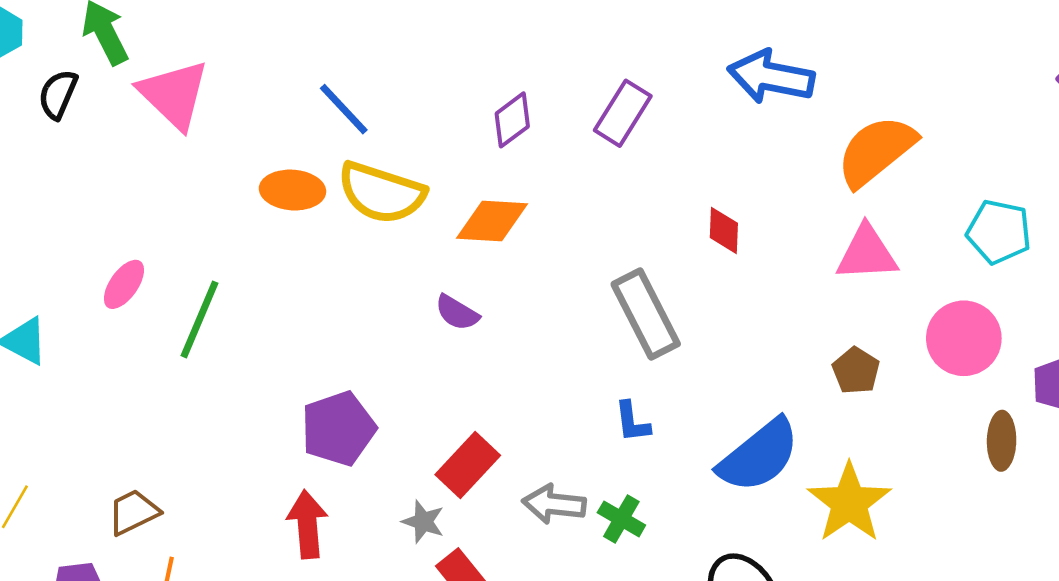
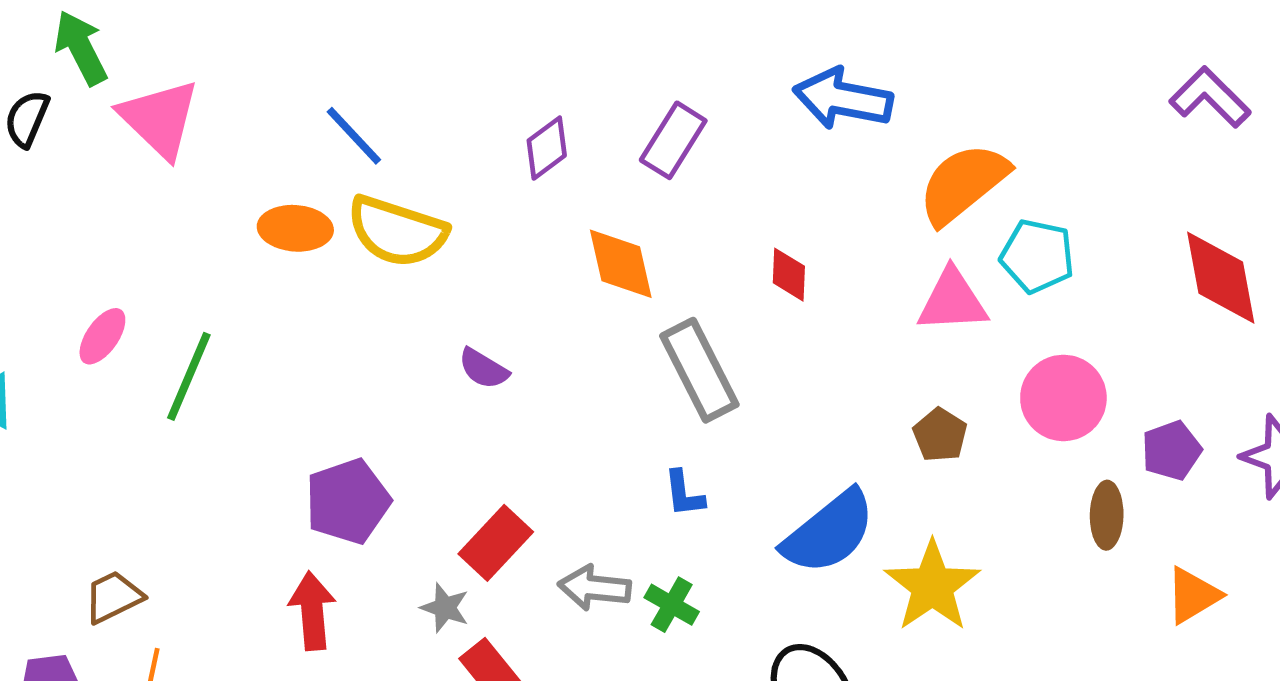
orange diamond: (492, 221) -> (621, 264), moved, turned 74
cyan pentagon: (999, 232) -> (1037, 256), moved

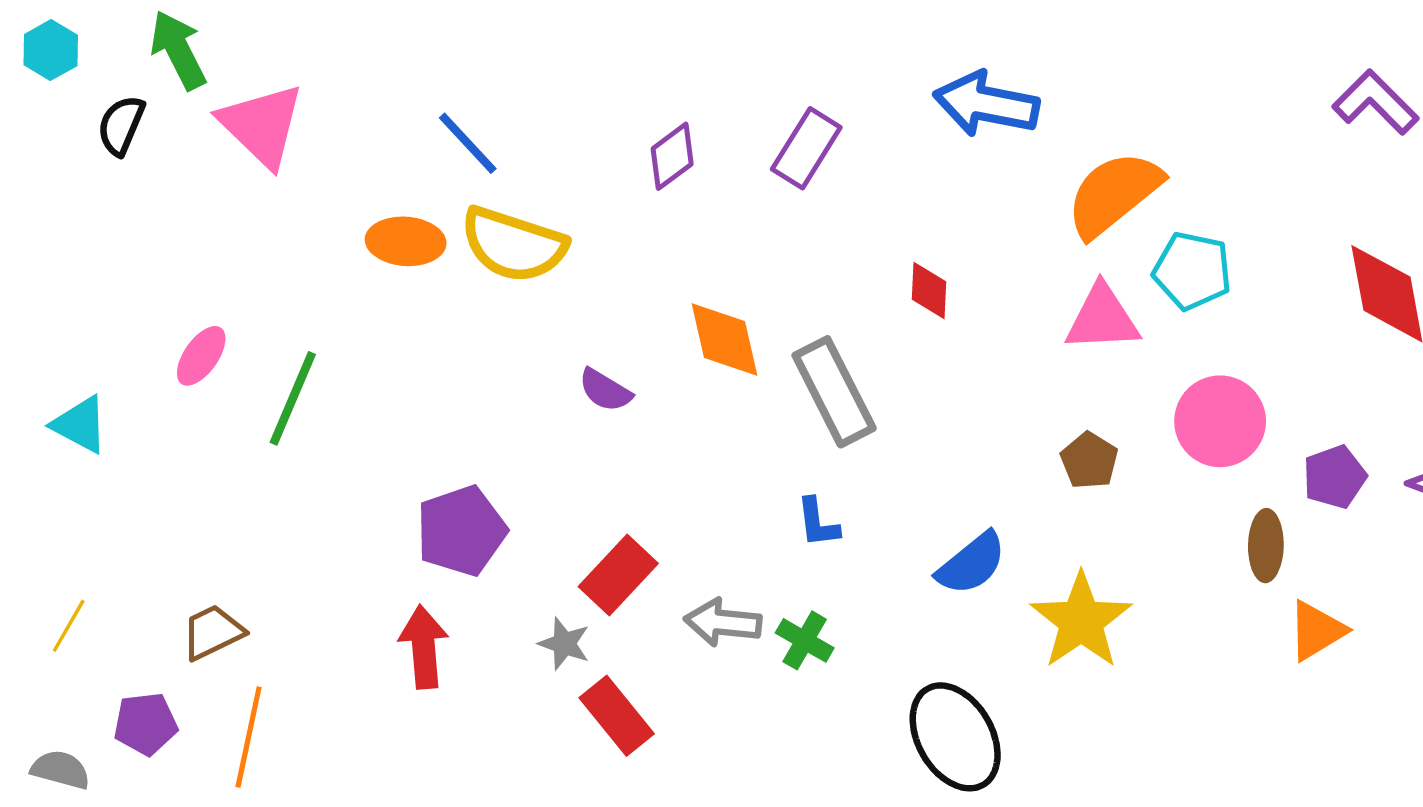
orange diamond: (621, 264) -> (725, 340), moved
blue semicircle: (829, 532) -> (971, 564), size x0.7
orange triangle: (1193, 595) -> (1317, 631), moved

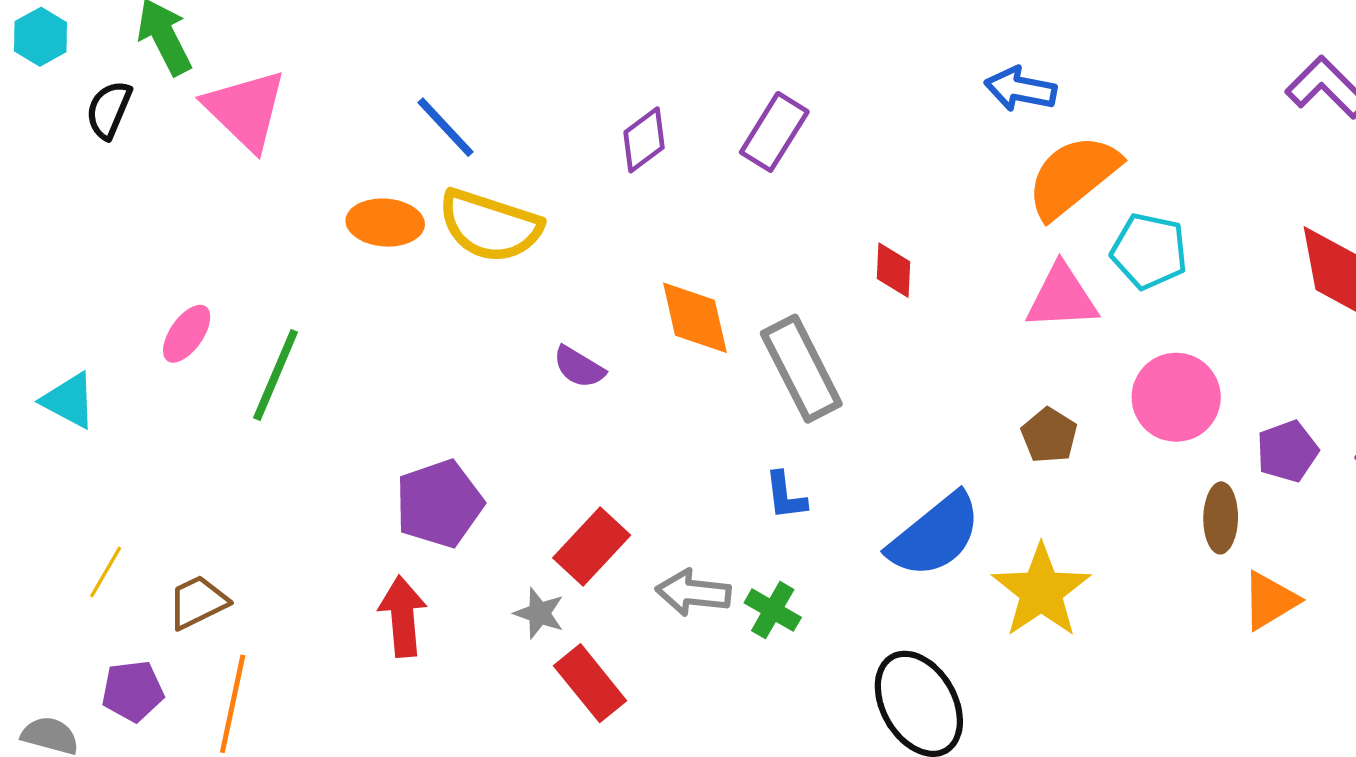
blue arrow: (986, 104) -> (1021, 89), moved, size x0.7
blue semicircle: (971, 564) -> (935, 535), size x1.4
yellow line: (69, 626) -> (106, 572), moved

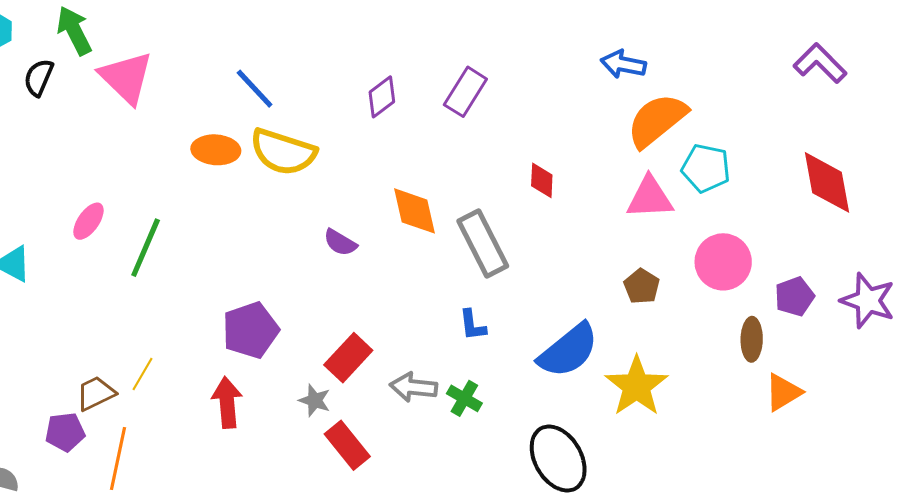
yellow line: (106, 572) -> (142, 374), moved
purple pentagon: (133, 691) -> (65, 432), moved

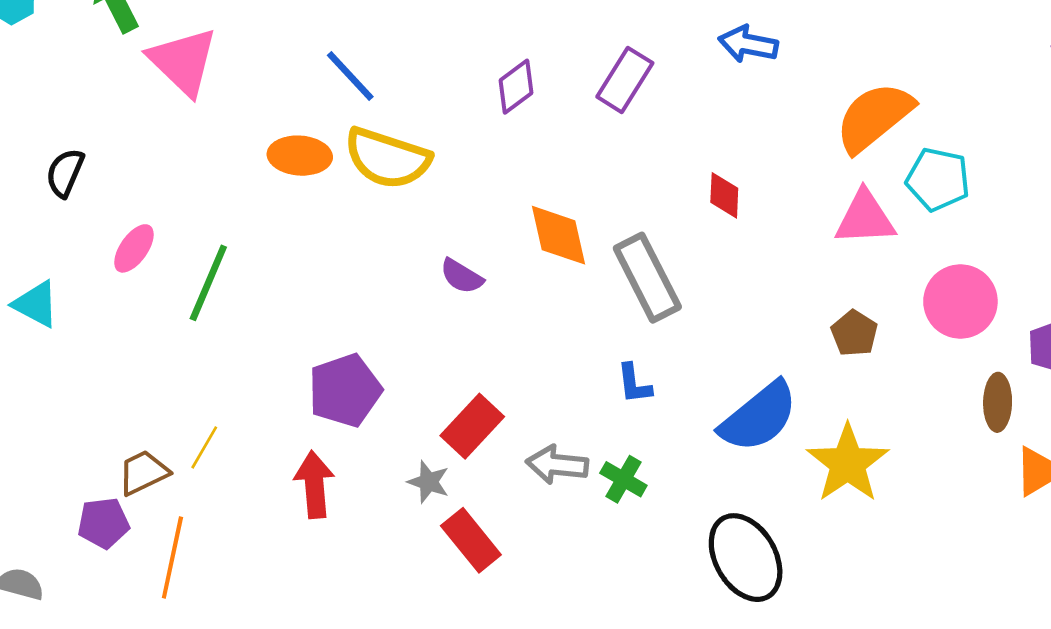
blue arrow: (623, 64) -> (748, 44), moved
black semicircle: (39, 78) -> (65, 173), moved

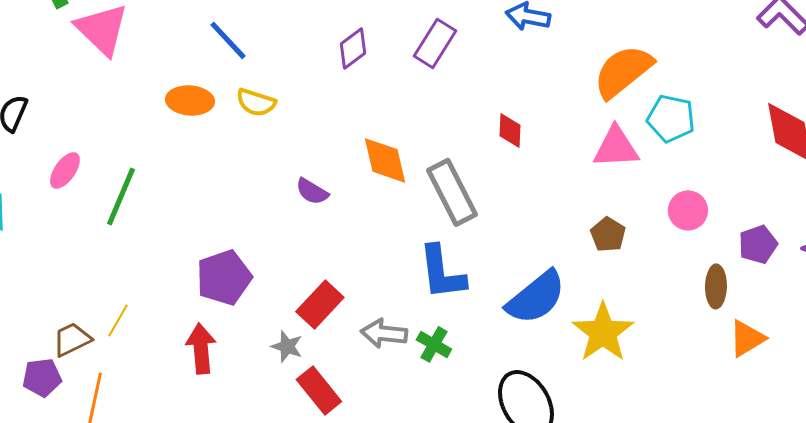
yellow semicircle: (387, 158) -> (256, 102), size x0.6
pink circle: (960, 301) -> (688, 210), size x0.7
blue L-shape: (634, 384) -> (442, 272), size x1.8

